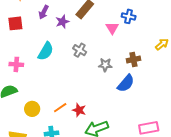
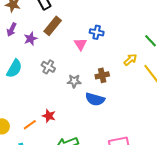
blue semicircle: (126, 83) -> (95, 99), turned 66
red star: (79, 110) -> (49, 116), moved

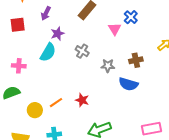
blue cross: (97, 32) -> (131, 17), turned 32
purple star: (31, 39) -> (57, 34), moved
orange line: (30, 125) -> (56, 103), moved

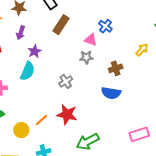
pink triangle: (115, 29) -> (91, 40), turned -32
gray cross: (82, 51) -> (66, 81), moved, turned 32
gray star: (108, 66) -> (86, 57), moved
red star: (82, 100) -> (67, 114), size x1.5

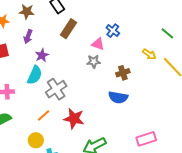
yellow arrow: (142, 50) -> (149, 54), turned 80
gray cross: (66, 81) -> (56, 89), moved, size x1.5
orange line: (41, 120) -> (44, 115), moved
yellow circle: (21, 130) -> (36, 140), moved

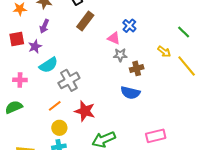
purple star: (42, 55) -> (35, 46), moved
gray star: (94, 61) -> (120, 55), moved
cyan semicircle: (35, 75) -> (49, 65), turned 30
yellow circle: (36, 140) -> (59, 128), moved

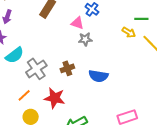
green line: (184, 32) -> (141, 19), moved, turned -40
brown cross: (137, 68) -> (67, 68), moved

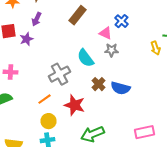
yellow arrow: (129, 32) -> (156, 48), turned 32
cyan semicircle: (15, 55) -> (86, 58), moved, turned 84
brown cross: (67, 68) -> (98, 84), moved, turned -32

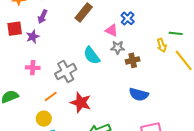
pink cross: (10, 72) -> (33, 68), moved
brown cross: (98, 84) -> (133, 60), moved, turned 32
blue semicircle: (120, 88) -> (139, 94), moved
yellow circle: (48, 121) -> (44, 119), moved

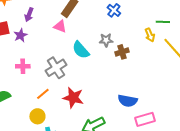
pink triangle: (112, 30) -> (60, 26), moved
blue semicircle: (139, 94) -> (128, 101), moved

